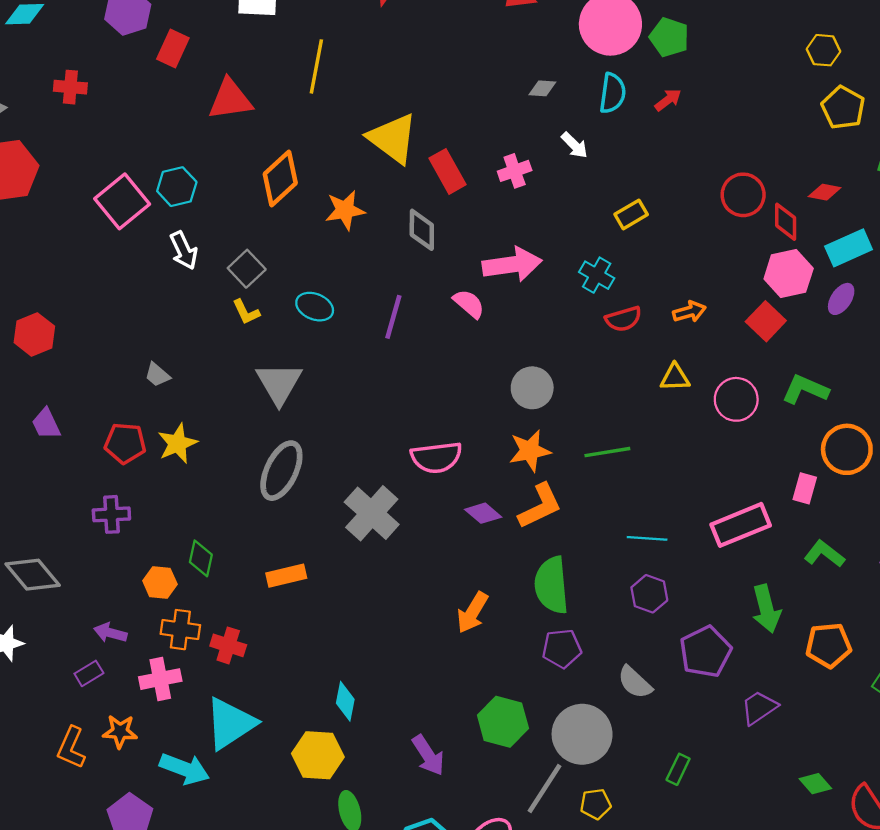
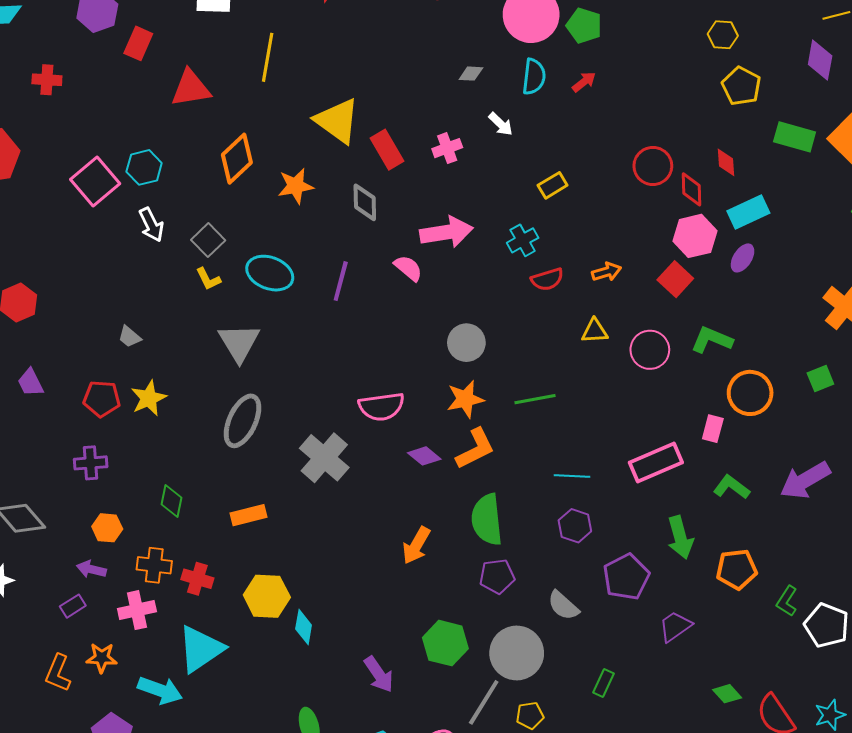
red diamond: (825, 192) -> (726, 162), turned 76
cyan cross: (597, 275) -> (523, 240), turned 32
cyan ellipse: (315, 307) -> (270, 273), size x1.4
orange hexagon: (160, 582) -> (107, 528), moved
yellow hexagon: (318, 755) -> (267, 596), moved

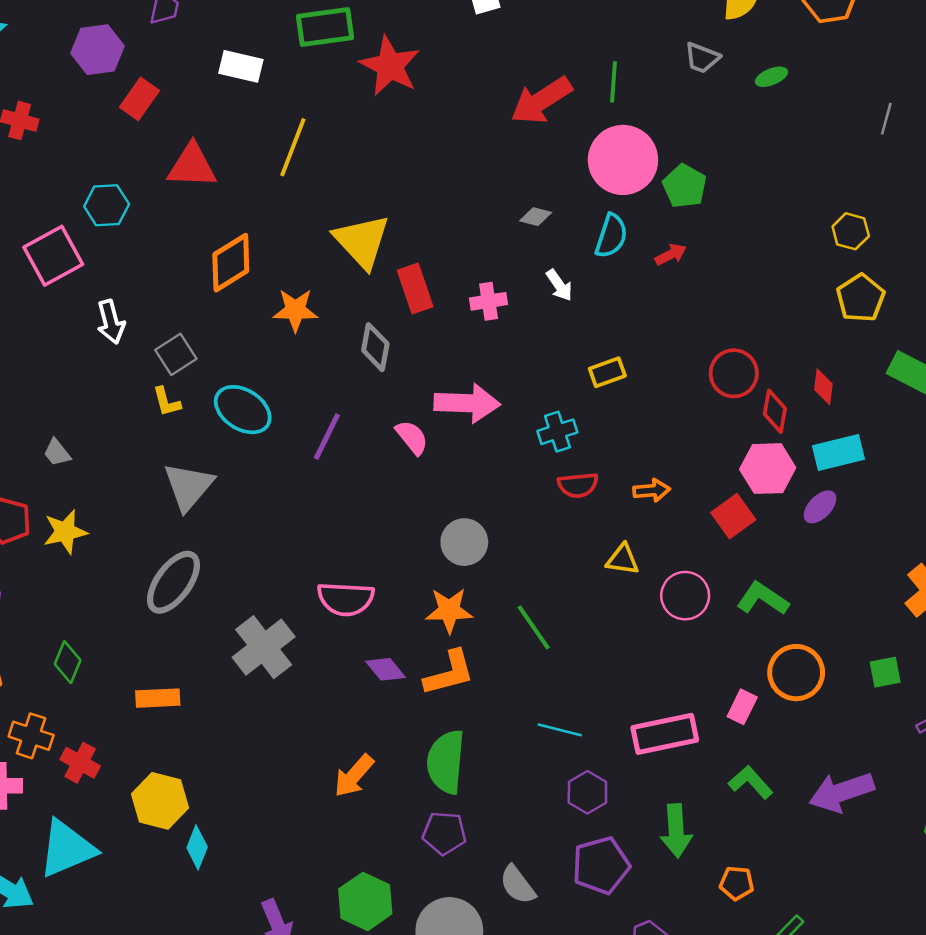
cyan hexagon: (144, 167) -> (107, 205), moved
green line: (535, 399) -> (534, 627), turned 54
purple hexagon: (575, 526) -> (587, 792), moved
orange pentagon: (737, 569) -> (737, 883), size x0.7

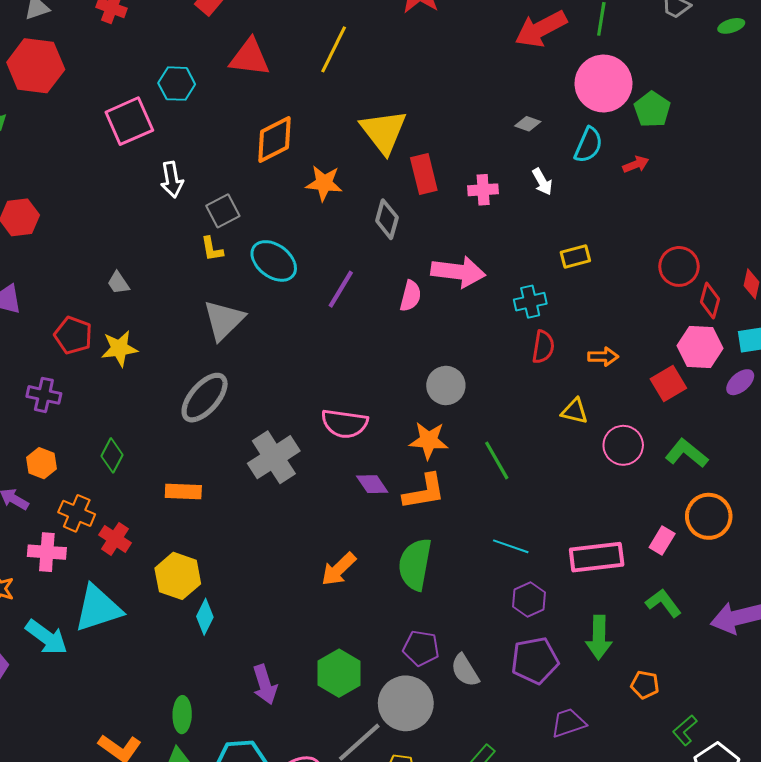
pink semicircle: (412, 437) -> (411, 296), turned 48
red semicircle: (578, 485) -> (543, 347), turned -80
purple pentagon: (444, 833) -> (421, 648), moved

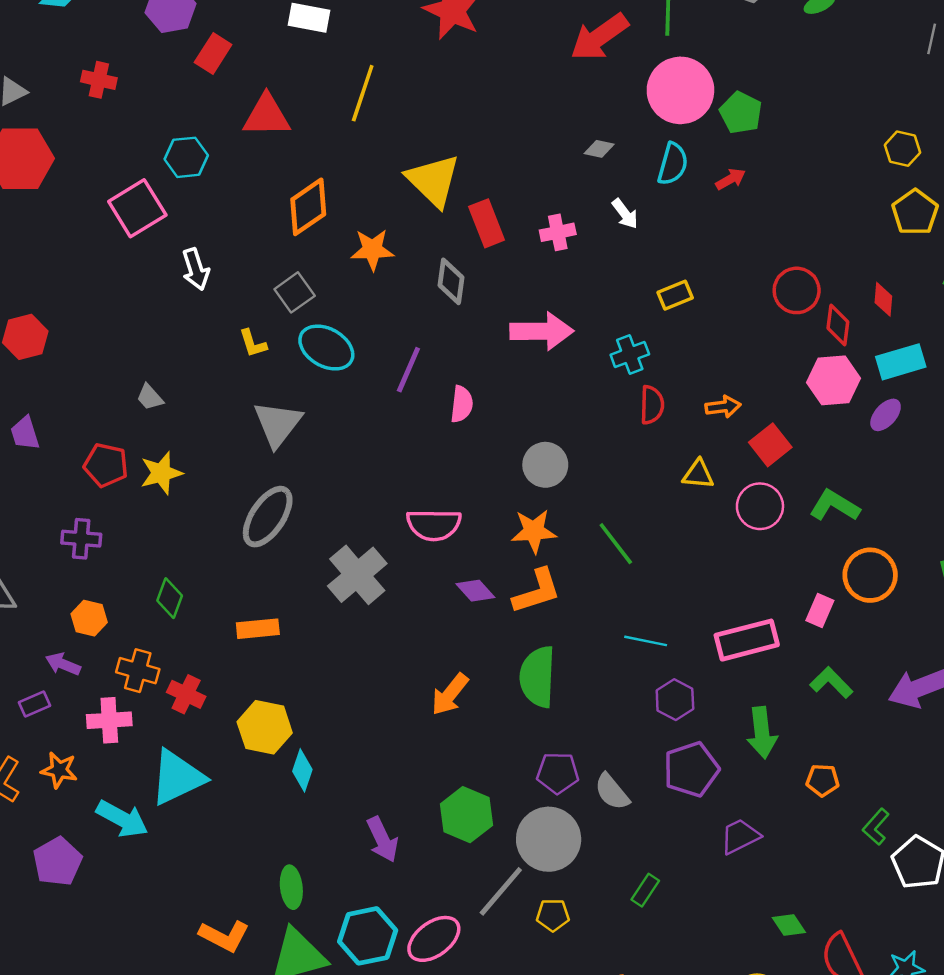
gray square: (223, 211) -> (295, 292), moved
pink semicircle: (411, 296) -> (462, 404), moved
red square: (668, 383) -> (770, 445), moved

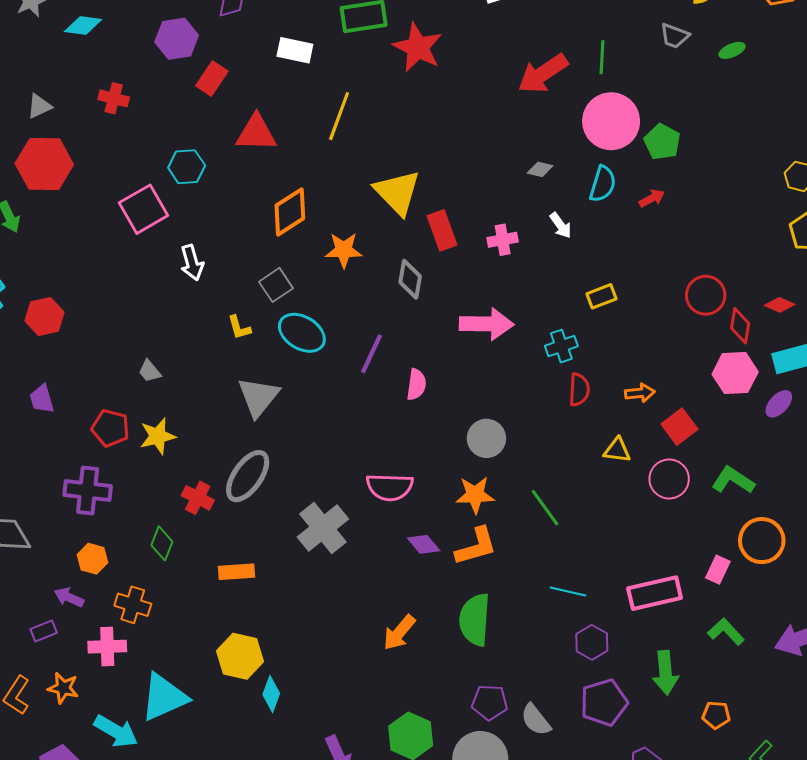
red diamond: (883, 299) -> (780, 305), turned -72
purple cross: (81, 539) -> (88, 491), size x1.4
red cross: (186, 694) -> (198, 498), moved

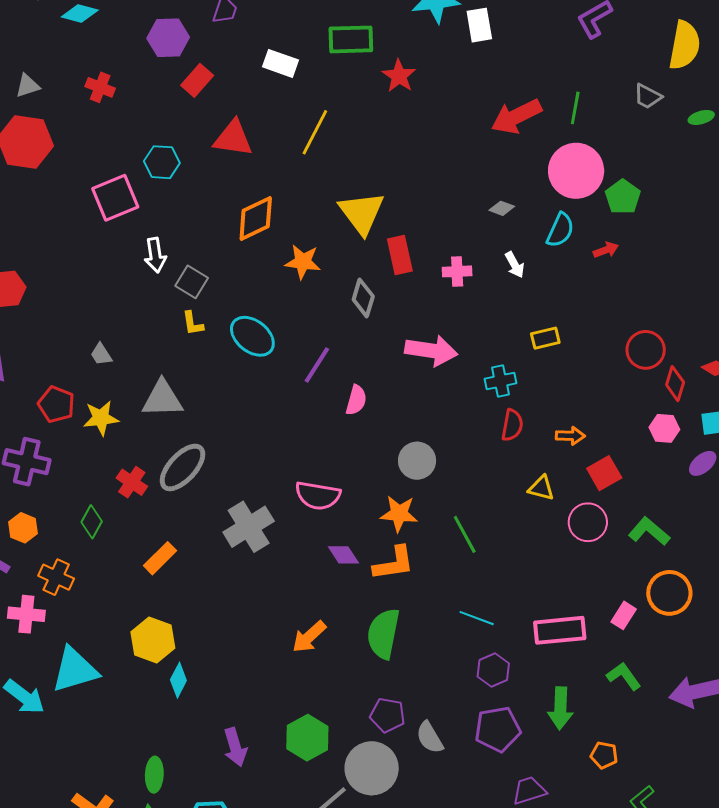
red star: (418, 47) -> (399, 76), size x0.7
gray square: (276, 285) -> (192, 282), moved, turned -32
pink hexagon: (735, 373) -> (664, 428), size x0.7
gray triangle: (258, 397) -> (162, 399), moved, turned 42
orange rectangle: (236, 572) -> (160, 558), turned -48

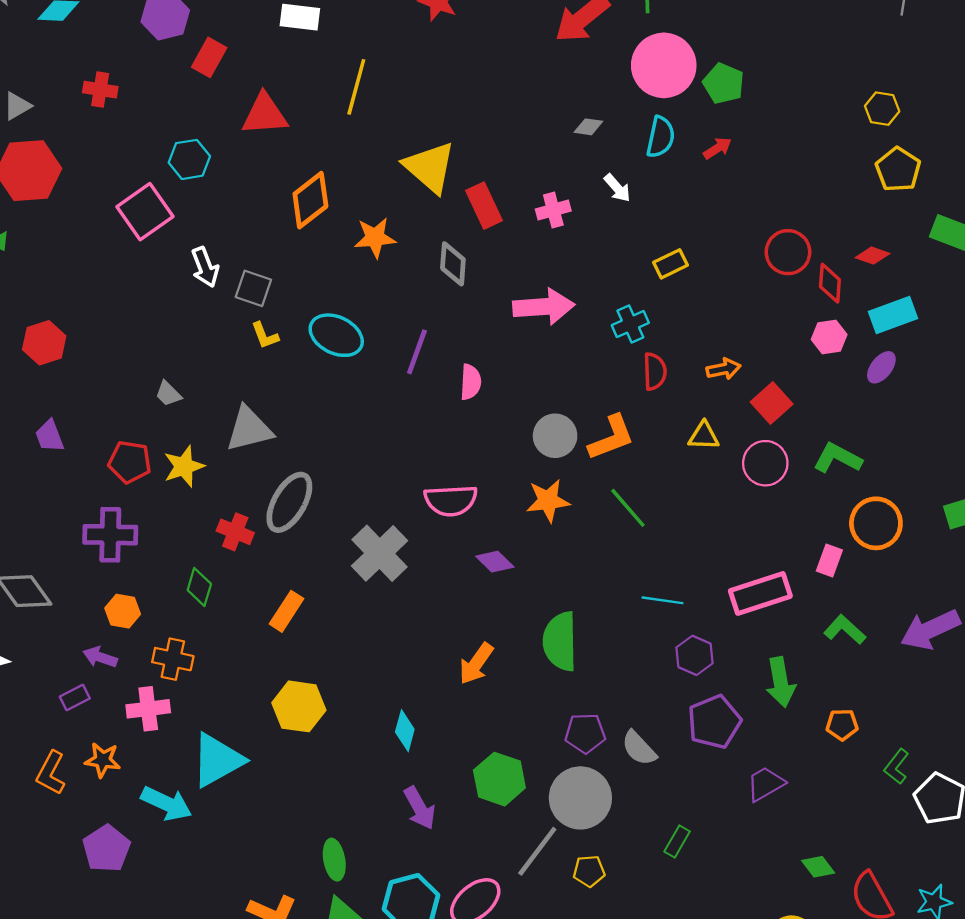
orange L-shape: (394, 563) -> (611, 438), moved
cyan diamond: (178, 680) -> (405, 731), moved

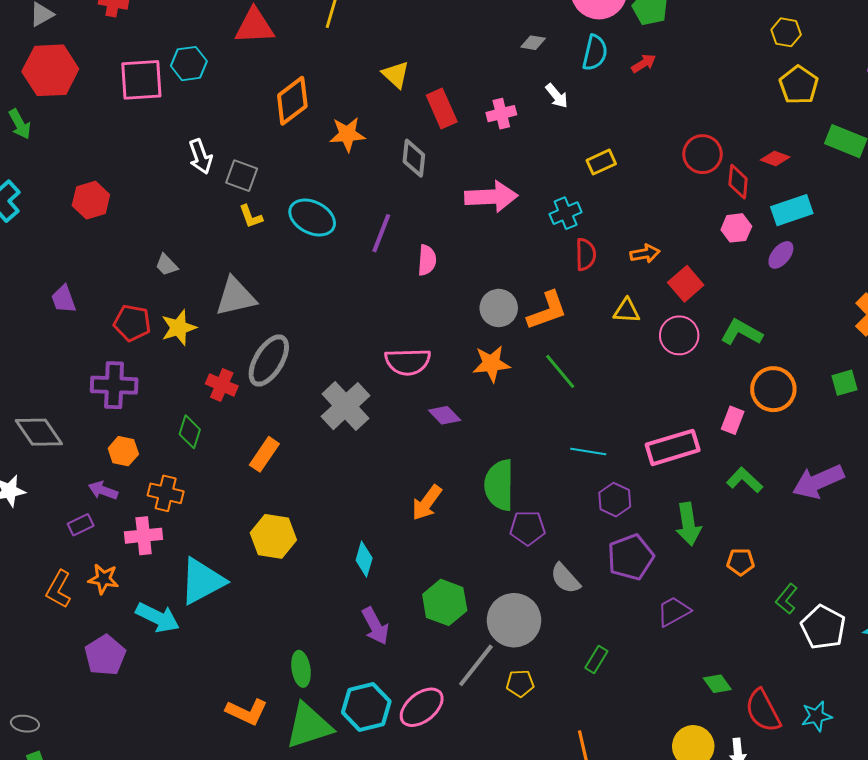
yellow triangle: (430, 167) -> (396, 75), size x0.6
pink square: (145, 212) -> (141, 80), moved, turned 30
red hexagon: (44, 343) -> (91, 200), moved
purple pentagon: (585, 733) -> (528, 528), moved

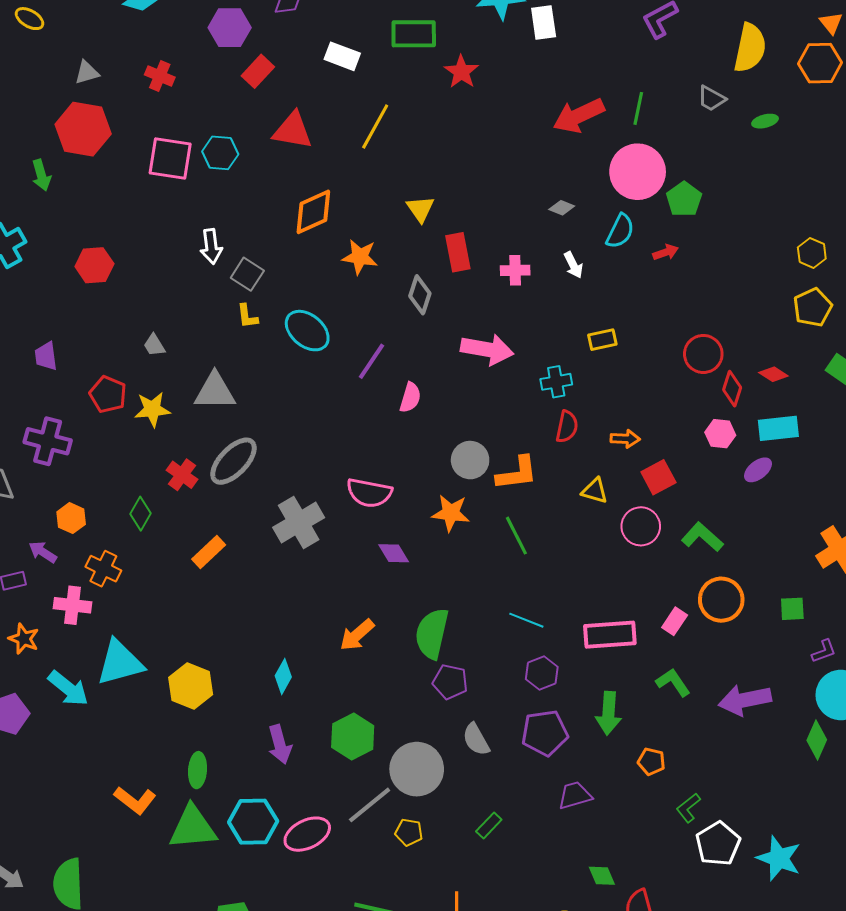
purple cross: (114, 385) -> (48, 441), moved
yellow hexagon: (273, 536) -> (191, 686), moved

